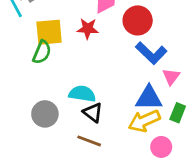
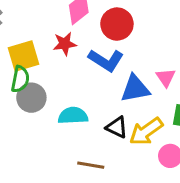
blue L-shape: (151, 53) -> (106, 60), moved
blue triangle: (149, 98) -> (135, 89), moved
black triangle: (93, 112) -> (117, 127), moved
gray circle: (45, 114) -> (31, 98), moved

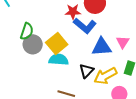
red star: (65, 44) -> (73, 12), moved
yellow square: (24, 56) -> (57, 44), moved, turned -30
black triangle: (117, 127) -> (86, 71), turned 42

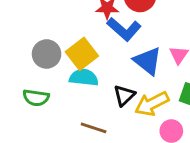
green semicircle: (27, 31) -> (36, 98), moved, turned 78
blue triangle: (102, 47) -> (148, 61), turned 40

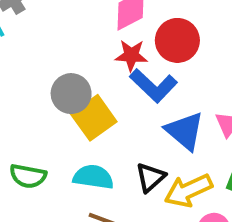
gray circle: (47, 54) -> (71, 94), moved
cyan semicircle: (84, 78) -> (93, 177), moved

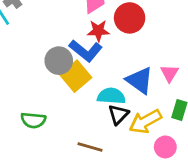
blue L-shape: (153, 86) -> (86, 51), moved
cyan semicircle: (93, 177) -> (111, 96), moved

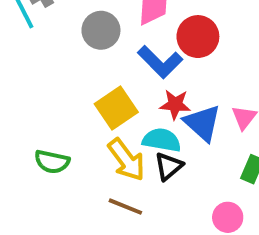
red star: (98, 31) -> (175, 104), moved
blue L-shape: (86, 51) -> (160, 62), moved
gray circle: (59, 61) -> (101, 30), moved
yellow arrow: (145, 121) -> (126, 160), moved, turned -104

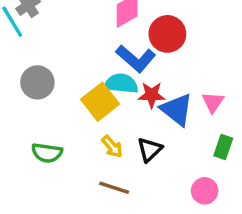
gray circle: (101, 30) -> (37, 82), moved
cyan semicircle: (162, 140) -> (121, 84), moved
yellow arrow: (126, 160) -> (112, 147), size x0.6

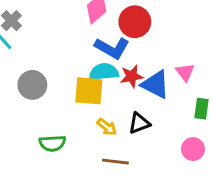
yellow square: (100, 102) -> (89, 91), turned -36
black triangle: (150, 150) -> (139, 123), turned 35

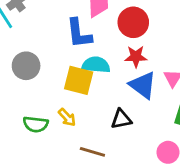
blue L-shape: (112, 48) -> (79, 33), moved, turned 44
red star: (132, 76) -> (136, 57), moved
yellow arrow: (107, 127) -> (67, 117), moved

